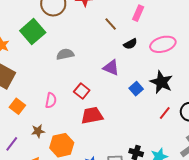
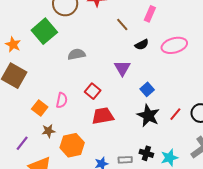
purple triangle: (111, 68) -> (122, 68), turned 36
black star: (161, 82) -> (148, 116), moved
orange square: (17, 106) -> (40, 108), moved

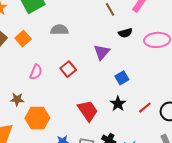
orange square: (40, 108) -> (23, 39), moved
red trapezoid: (103, 116) -> (88, 111), moved, turned 55
black star: (148, 116) -> (118, 104), size x0.7

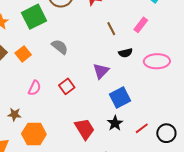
gray semicircle: (59, 30) -> (60, 47), turned 36
blue square: (122, 78) -> (120, 98), size x1.5

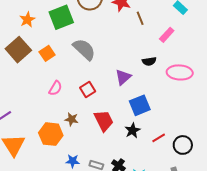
brown line: (111, 29) -> (140, 18), moved
gray semicircle: (60, 47) -> (84, 49), size x1.4
brown star: (14, 114) -> (71, 119), moved
red trapezoid: (85, 129) -> (104, 121), moved

